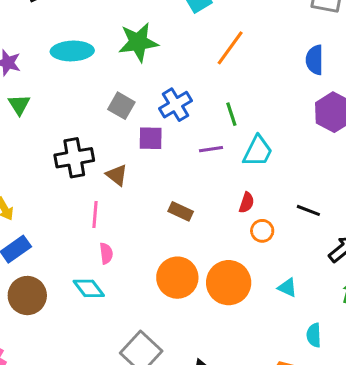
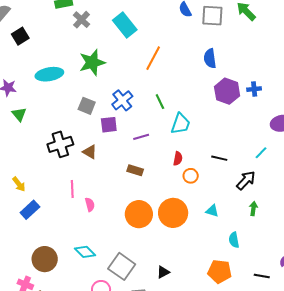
purple line: (211, 149) -> (141, 137), moved
pink line: (95, 215) -> (72, 189), moved
cyan diamond: (89, 288) -> (85, 252), moved
brown circle: (27, 296) -> (45, 259), moved

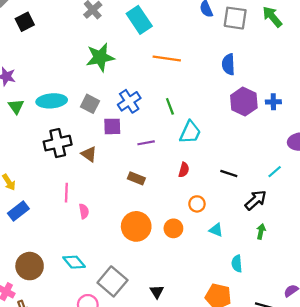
orange line: (153, 58) -> (167, 58), turned 65
cyan ellipse: (49, 74) -> (52, 101), moved
orange circle: (191, 176) -> (197, 204), moved
orange circle: (173, 213) -> (173, 228), size x0.6
black triangle: (163, 272) -> (157, 292), turned -40

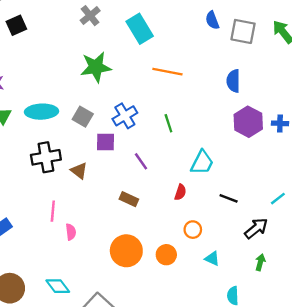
cyan trapezoid: (190, 132) -> (202, 162), moved
purple line: (146, 143) -> (141, 161), turned 63

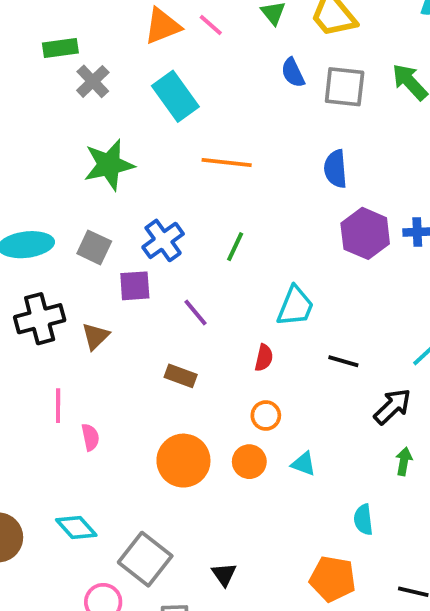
green line: (168, 123) -> (235, 247), turned 48
brown triangle: (79, 171) -> (95, 336), turned 42
orange circle: (193, 230) -> (266, 416), moved
cyan triangle: (212, 259) -> (304, 464), moved

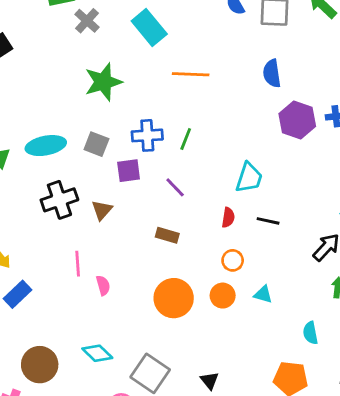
blue cross: (163, 240) -> (147, 135), turned 36
green line: (235, 247) -> (186, 139), moved
black line: (343, 361) -> (268, 221), moved

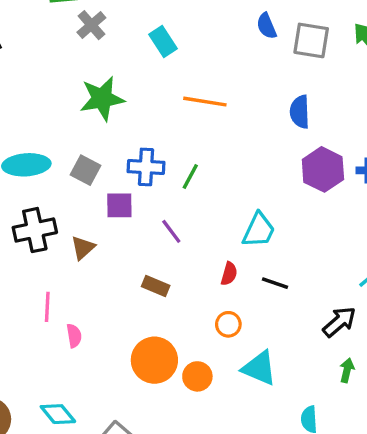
cyan rectangle: (149, 28) -> (163, 41), size x0.7
cyan triangle: (263, 294) -> (259, 368), size x1.6
orange circle: (223, 296) -> (197, 376), moved

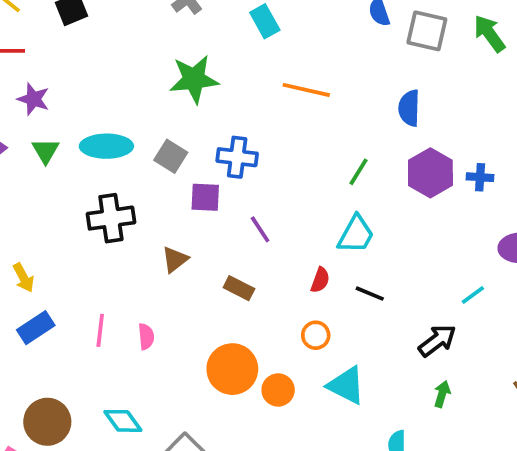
green line: (190, 176) -> (359, 172), moved
brown triangle: (83, 248) -> (175, 260), moved
pink line: (47, 307) -> (100, 330), moved

